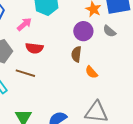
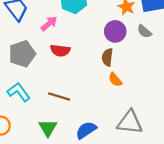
orange semicircle: (91, 72) -> (115, 80), moved
brown line: (25, 73) -> (59, 96), moved

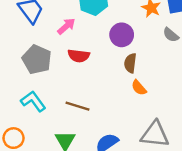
purple circle: (115, 31) -> (122, 35), moved
gray pentagon: (22, 54) -> (37, 59), turned -30

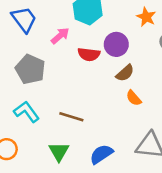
red semicircle: (79, 56) -> (89, 54), moved
brown semicircle: (130, 63) -> (125, 73), turned -138

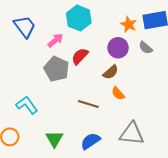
purple circle: (116, 44) -> (118, 48), moved
red semicircle: (89, 54) -> (80, 56), turned 126
gray pentagon: (30, 69) -> (56, 69), moved
brown line: (71, 117) -> (88, 104), moved

